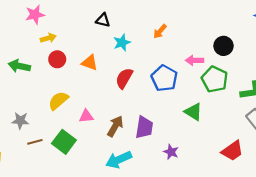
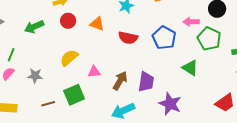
green arrow: (19, 66) -> (34, 27), turned -36
red semicircle: (124, 78) -> (128, 38), turned -108
brown line: (35, 142) -> (48, 104), moved
green square: (64, 142) -> (74, 95), turned 30
purple star: (171, 152) -> (170, 104), size x1.6

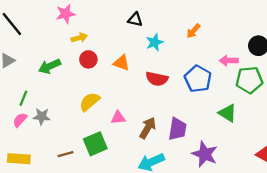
green pentagon: (209, 39) -> (249, 80), turned -30
gray star: (35, 76) -> (42, 116), moved

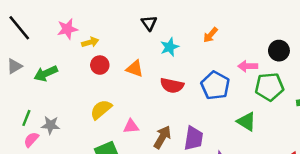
pink star: (66, 14) -> (67, 29), moved
black triangle: (135, 19) -> (149, 23), turned 42
green arrow: (50, 66) -> (46, 73), moved
green line: (23, 98) -> (26, 118), moved
pink semicircle: (20, 120) -> (31, 140), moved

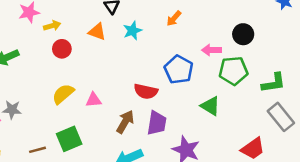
orange triangle: (135, 69) -> (97, 32), moved
red semicircle: (172, 85) -> (146, 91), moved
pink triangle: (131, 126) -> (94, 100), moved

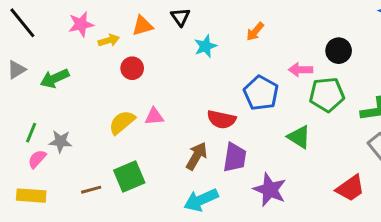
orange triangle: (97, 32) -> (142, 26), moved, turned -36
red circle: (62, 49) -> (132, 68), moved
pink triangle: (94, 100) -> (154, 117), moved

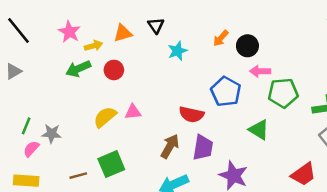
pink star: (81, 24) -> (69, 32), turned -30
black circle: (339, 51) -> (247, 46), moved
green arrow: (55, 78) -> (78, 69), moved

